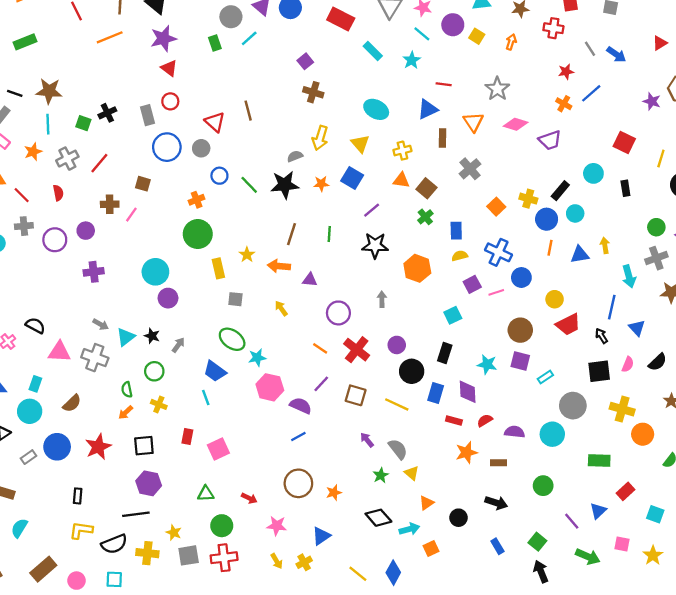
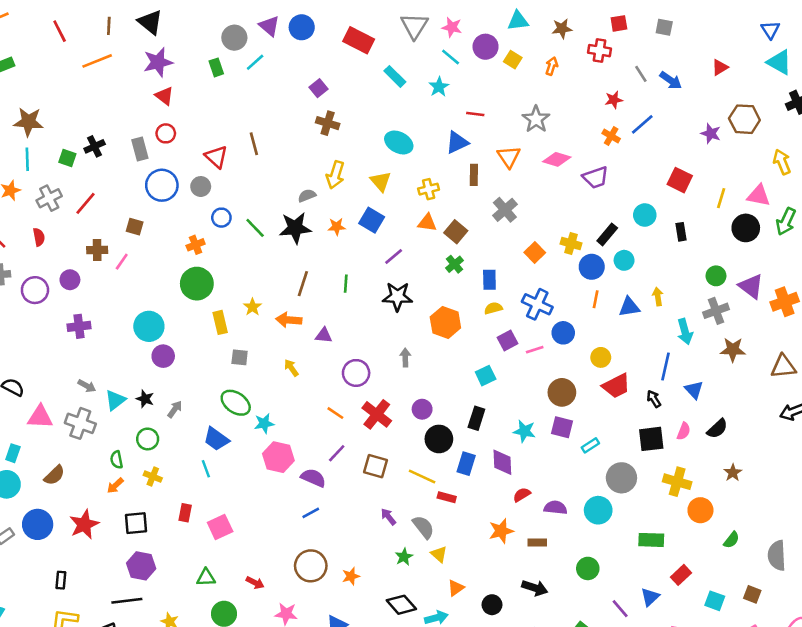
red rectangle: (454, 420) -> (447, 497), moved

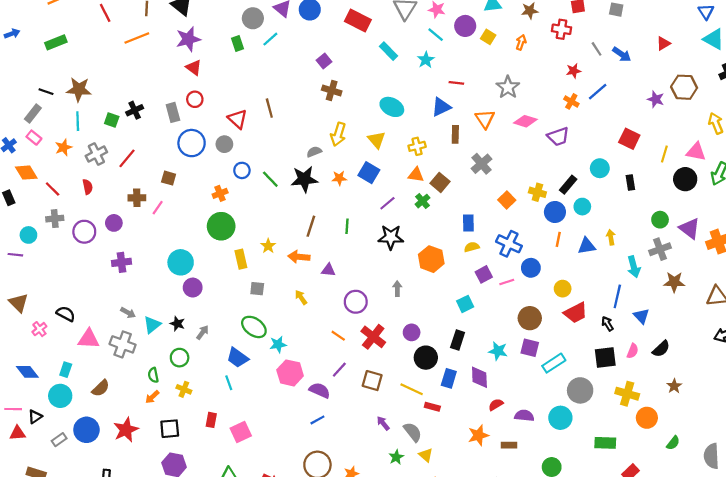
green cross: (454, 264) -> (422, 201), moved
cyan rectangle: (590, 445) -> (554, 363), size x1.5

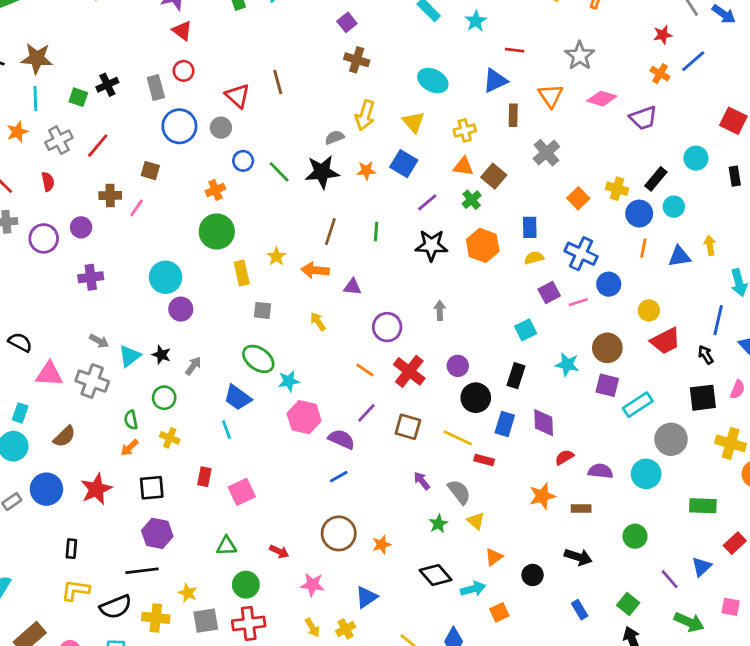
orange hexagon: (431, 259) -> (483, 245), moved
cyan star: (498, 351) -> (567, 364), moved

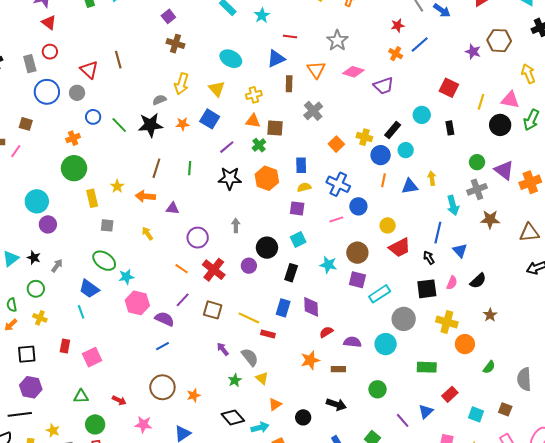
brown square: (494, 176) -> (275, 128), turned -36
purple square: (549, 292) -> (297, 208), moved, turned 35
black circle: (476, 398) -> (267, 248), moved

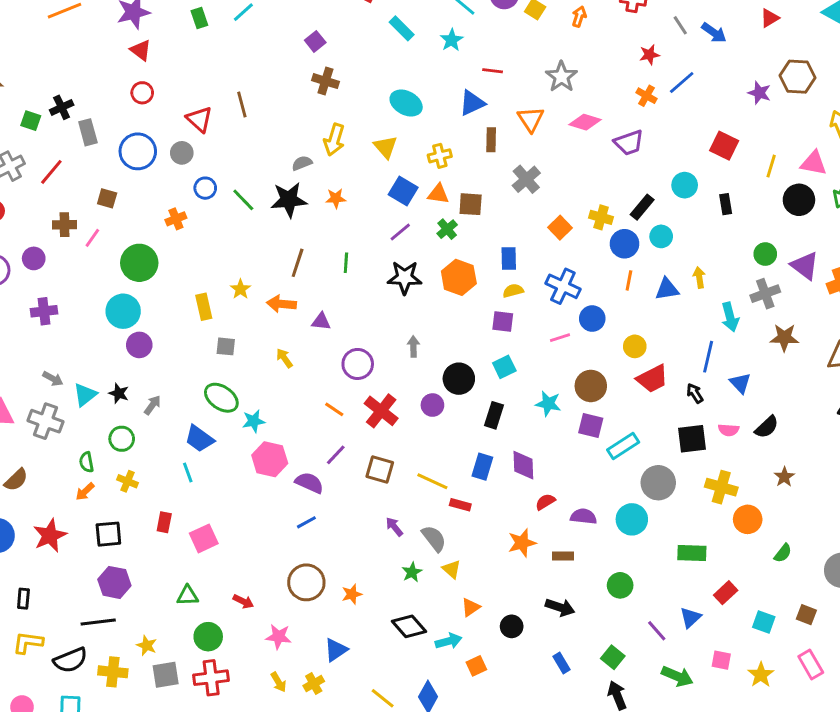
gray rectangle: (30, 64) -> (88, 132), moved
blue square: (210, 119) -> (403, 191), moved
green circle: (74, 168) -> (139, 263), moved
pink semicircle: (452, 283) -> (729, 430), turned 72

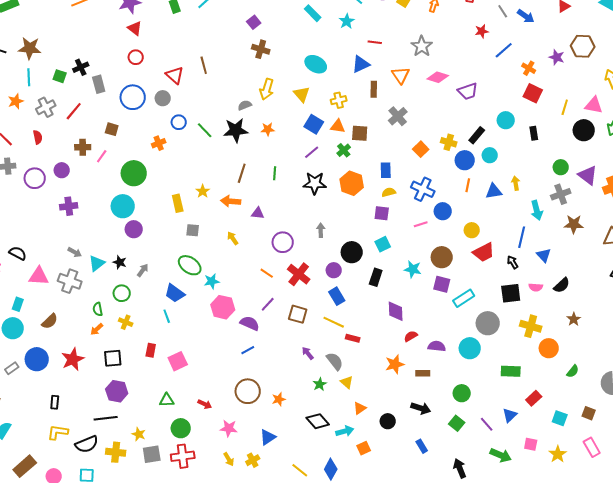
orange cross: (646, 96) -> (529, 68), moved
blue rectangle: (482, 467) -> (337, 296), moved, turned -48
green square: (613, 657) -> (457, 423), moved

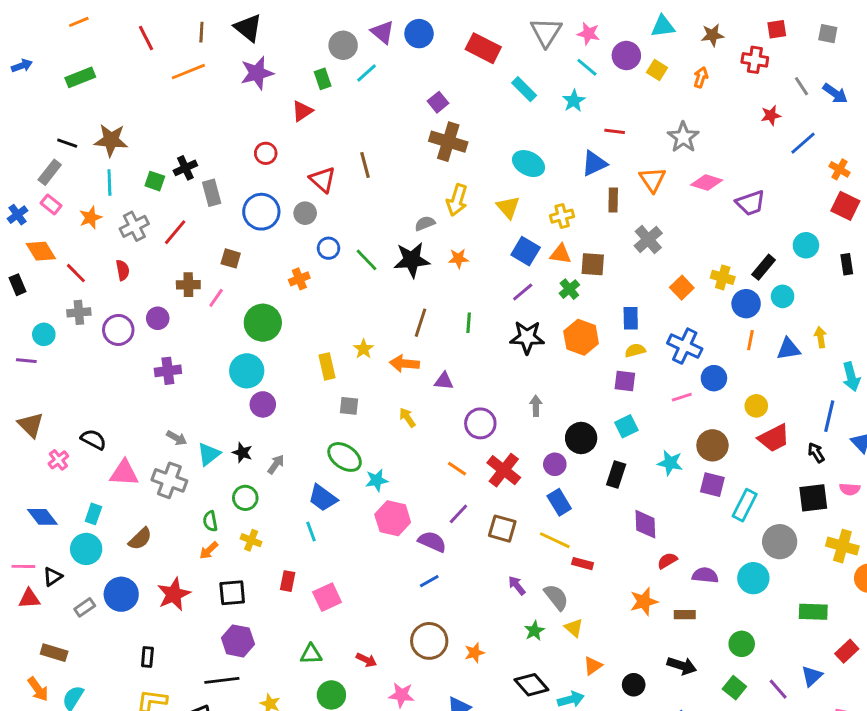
red triangle: (135, 28) -> (302, 111), moved, turned 49
brown cross: (261, 49) -> (448, 142), size x1.4
cyan rectangle: (464, 298) -> (745, 505), turned -30

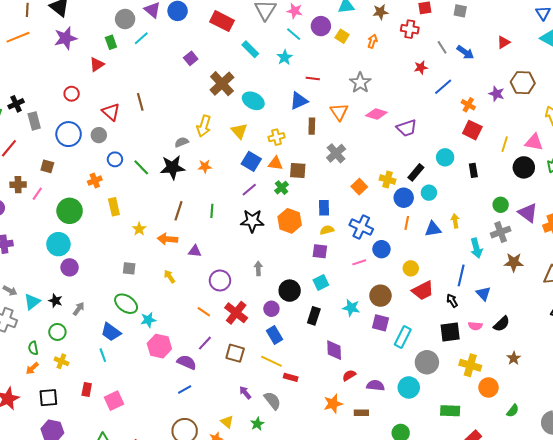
brown cross: (448, 142) -> (222, 84), moved, turned 30
yellow rectangle: (327, 366) -> (114, 207), moved
yellow triangle: (574, 628) -> (227, 422), moved

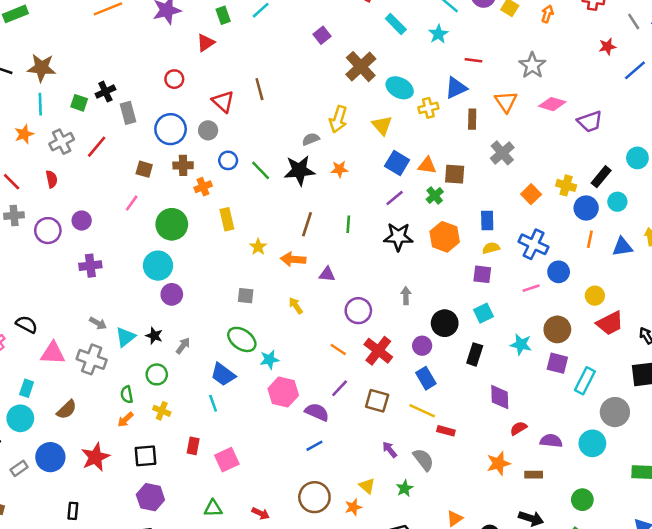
yellow cross: (276, 137) -> (428, 108), moved
brown cross: (18, 185) -> (183, 165), moved

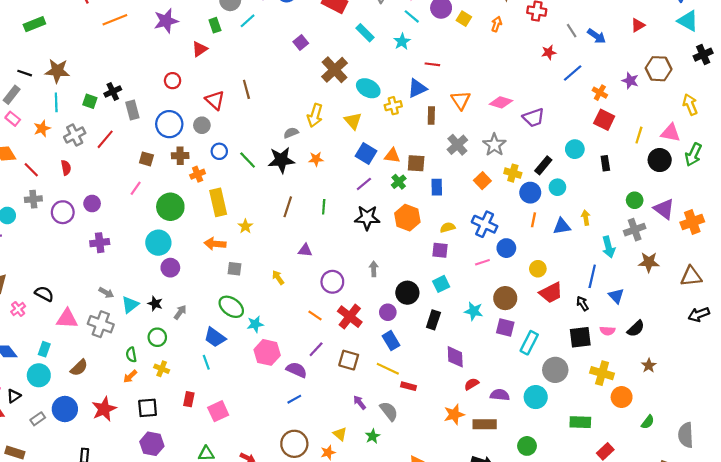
gray star: (532, 65) -> (494, 145), moved
yellow rectangle: (227, 219) -> (218, 202), size x1.4
blue rectangle: (487, 221) -> (437, 187), moved
orange arrow: (293, 259) -> (215, 244), moved
brown rectangle: (534, 475) -> (485, 424), size x1.5

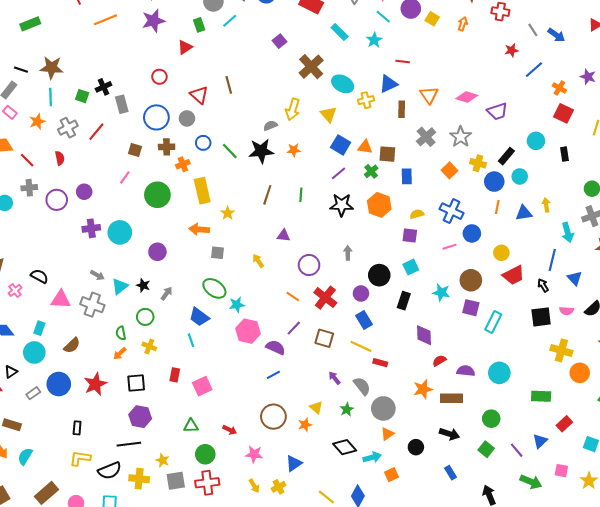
cyan circle: (158, 243) -> (120, 232), moved
gray circle: (555, 370) -> (383, 408), moved

